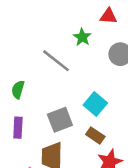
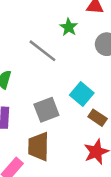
brown rectangle: (95, 136) -> (98, 118), moved

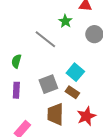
brown rectangle: (98, 118) -> (72, 92), moved
brown trapezoid: (39, 147) -> (55, 114), moved

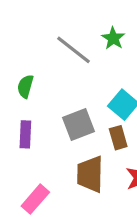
green star: (65, 21) -> (113, 38), moved
brown rectangle: (72, 92) -> (118, 138), turned 40

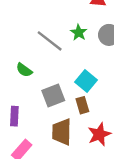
green semicircle: (25, 86) -> (24, 70), moved, turned -70
purple rectangle: (25, 134) -> (14, 116), moved

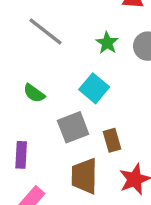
gray line: (50, 41) -> (45, 31), moved
cyan square: (86, 81) -> (94, 88), moved

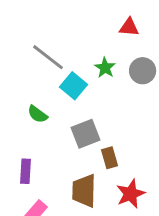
cyan square: (94, 88) -> (74, 86), moved
gray square: (73, 127) -> (86, 134), moved

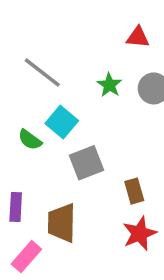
cyan square: (74, 86) -> (62, 122), moved
brown rectangle: (110, 158) -> (134, 191), moved
brown trapezoid: (84, 191) -> (62, 223), moved

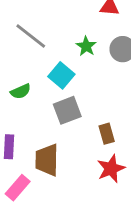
cyan square: (62, 122) -> (61, 75), moved
green semicircle: (30, 140) -> (21, 91), turned -60

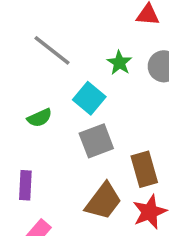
brown rectangle: (107, 134) -> (144, 169), size x1.4
brown trapezoid: (47, 160) -> (103, 201), moved, turned -144

